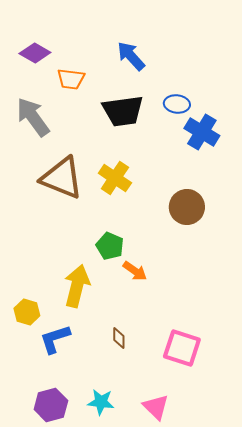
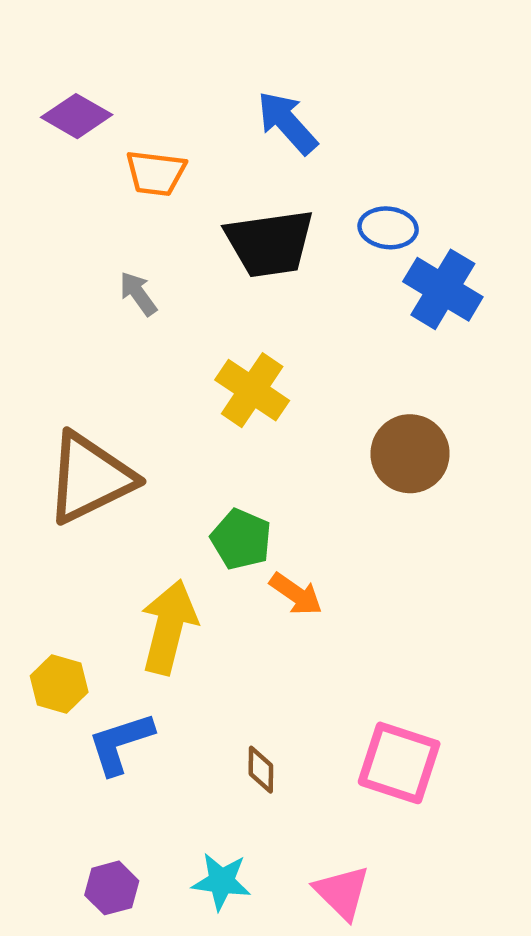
gray arrow: (33, 117) -> (138, 294), moved, size x0.5
brown triangle: (62, 178) -> (90, 478), moved, turned -48
brown diamond: (119, 338) -> (261, 770), moved
purple hexagon: (51, 405) -> (112, 888), size x0.7

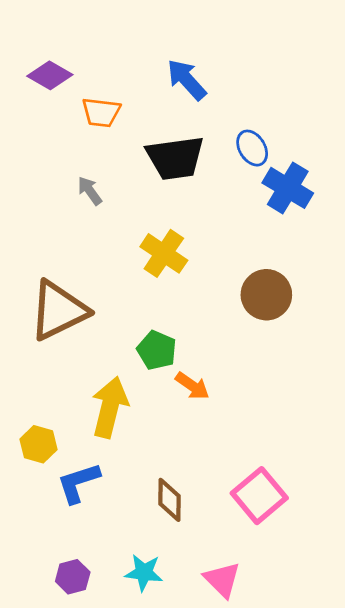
blue ellipse: (388, 228) -> (252, 148), turned 52
pink square: (399, 763) -> (259, 496), turned 32
brown diamond: (261, 770) -> (170, 500), size x1.4

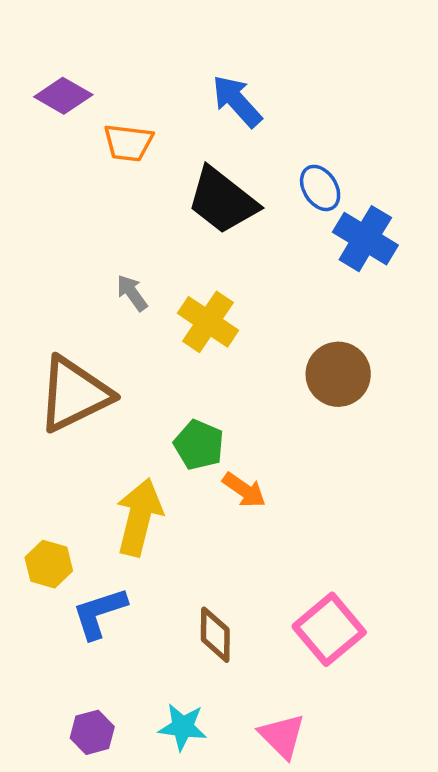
black trapezoid: (175, 158) -> (222, 201), turned 46
gray arrow: (90, 191) -> (132, 293), moved

